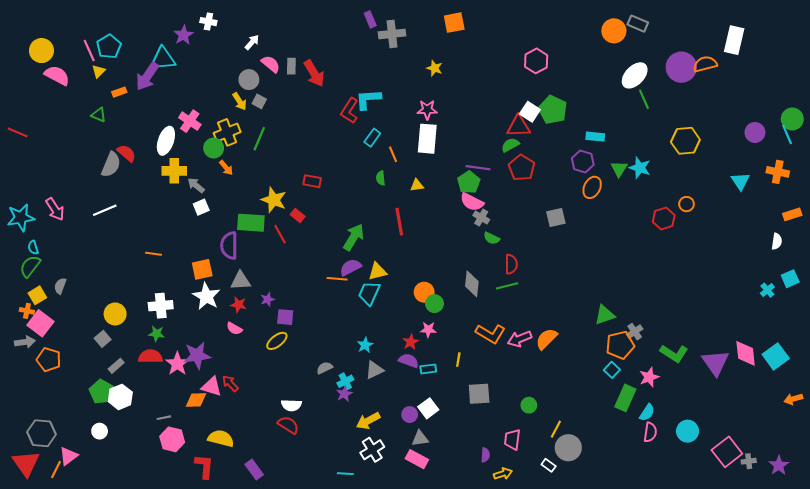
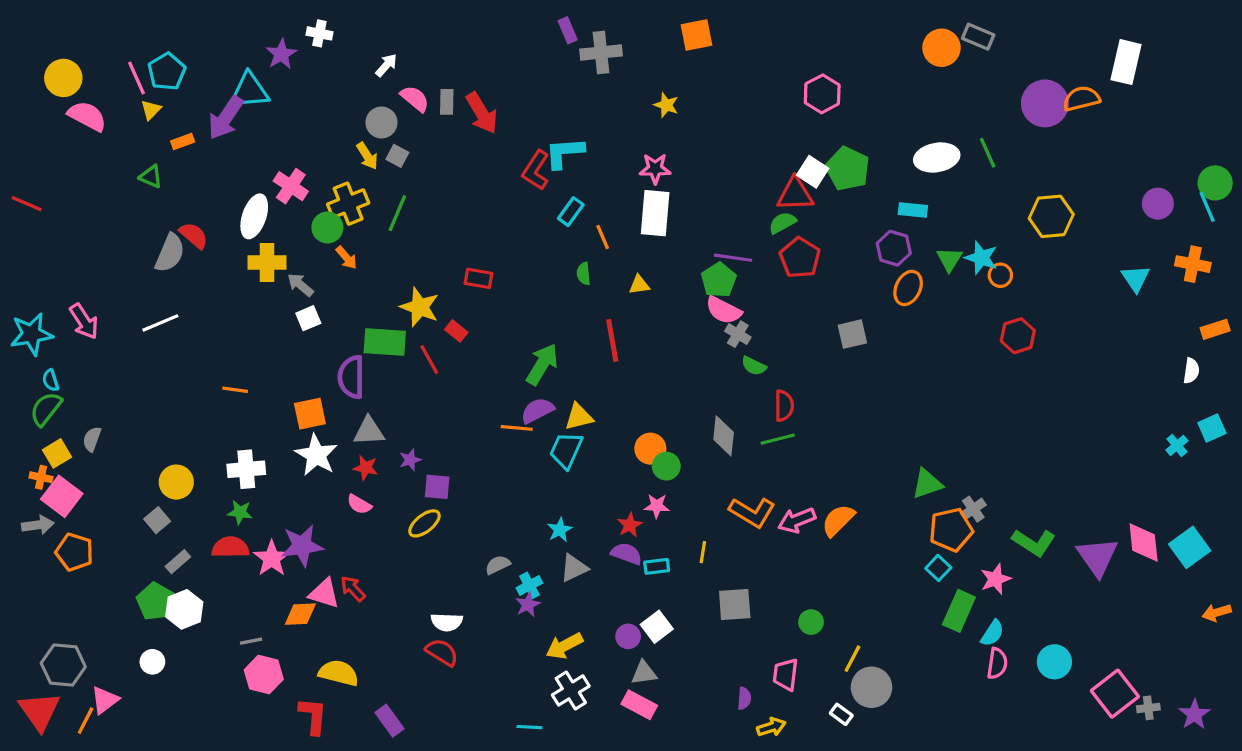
white ellipse: (635, 75) -> (937, 157), moved, turned 36
orange circle: (686, 204) -> (1000, 275), moved

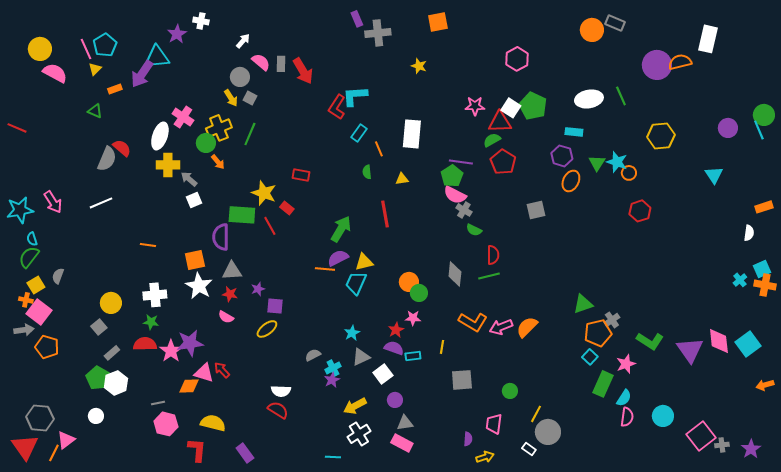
pink star: (655, 169) -> (475, 106), moved
orange cross: (1193, 264) -> (765, 285), moved
white square: (657, 627) -> (383, 374), moved

